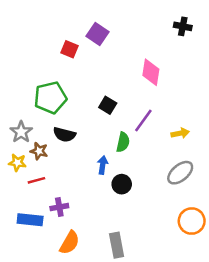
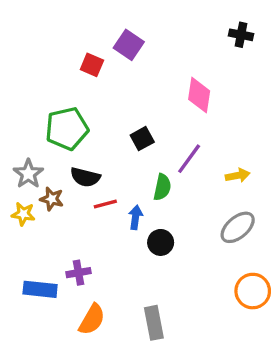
black square: (108, 105) -> (142, 139), turned 30
red line: (36, 180) -> (105, 204), moved

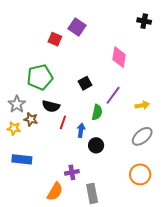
red line: (105, 204) -> (63, 122), turned -56
purple cross: (79, 273) -> (72, 172), moved
blue rectangle: (40, 289) -> (22, 159), moved
orange circle: (253, 291) -> (140, 174), moved

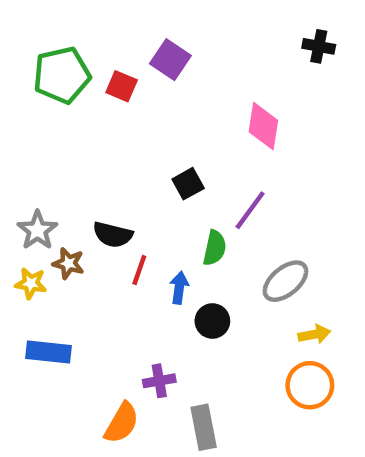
green pentagon: (40, 77) -> (62, 75), moved
yellow arrow: (142, 105) -> (314, 334), moved
gray ellipse: (142, 136) -> (285, 281), moved

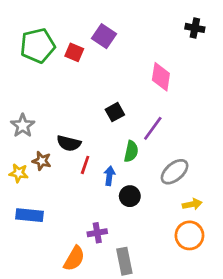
gray star: (37, 230) -> (23, 126), moved

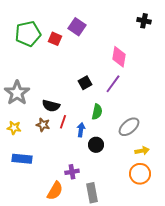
gray star: (23, 126) -> (17, 93), size x1.4
purple line: (153, 128) -> (113, 84), moved
brown star: (42, 161) -> (43, 125), moved

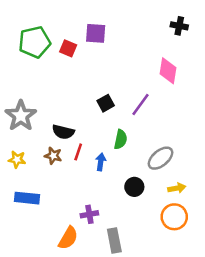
purple square: (77, 27) -> (96, 33), turned -30
pink diamond: (119, 57) -> (168, 71), moved
black circle: (96, 145) -> (134, 187), moved

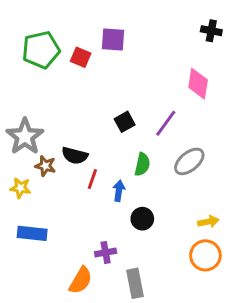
brown star: (53, 156) -> (45, 166), moved
gray ellipse: (161, 158) -> (189, 161), moved
black circle: (134, 187) -> (142, 219), moved

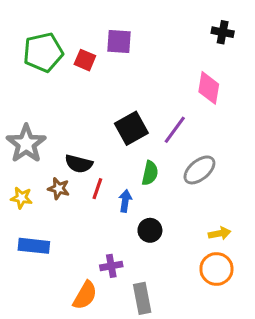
black square: (125, 122) -> (131, 128), size x1.5
brown star: (45, 166) -> (59, 189), moved

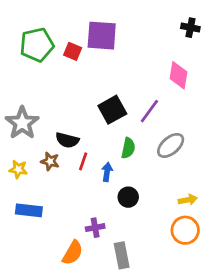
purple square: (119, 42) -> (102, 36), size x1.4

